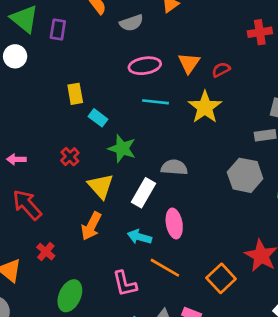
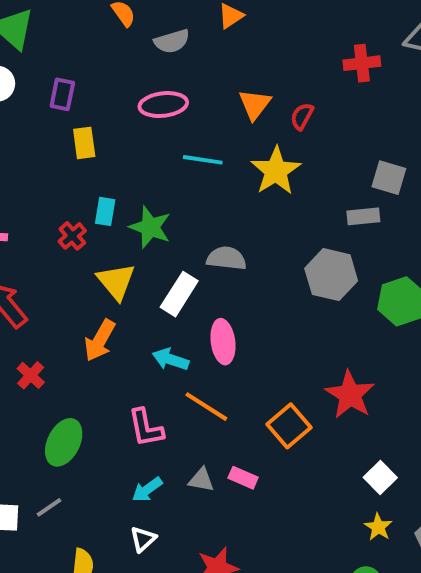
purple rectangle: (58, 30) -> (62, 94), moved
pink ellipse: (145, 66) -> (163, 105), moved
red semicircle: (221, 70) -> (302, 116), turned -36
cyan rectangle: (98, 118) -> (105, 211), moved, turned 60

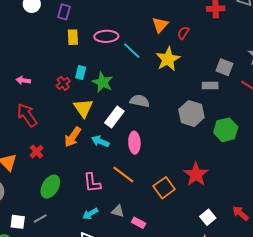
pink ellipse: (163, 105) -> (106, 36), moved
cyan line: (203, 160) -> (132, 51), turned 30
cyan arrow: (171, 359) -> (100, 141), moved
pink rectangle: (243, 478) -> (139, 223), moved

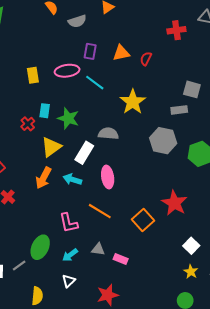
purple rectangle: (64, 12) -> (90, 51), moved
orange triangle: (160, 25) -> (121, 53), turned 42
yellow star: (168, 59) -> (133, 102), moved
yellow triangle: (83, 108) -> (51, 147), turned 35
green ellipse: (50, 187) -> (40, 247), moved

